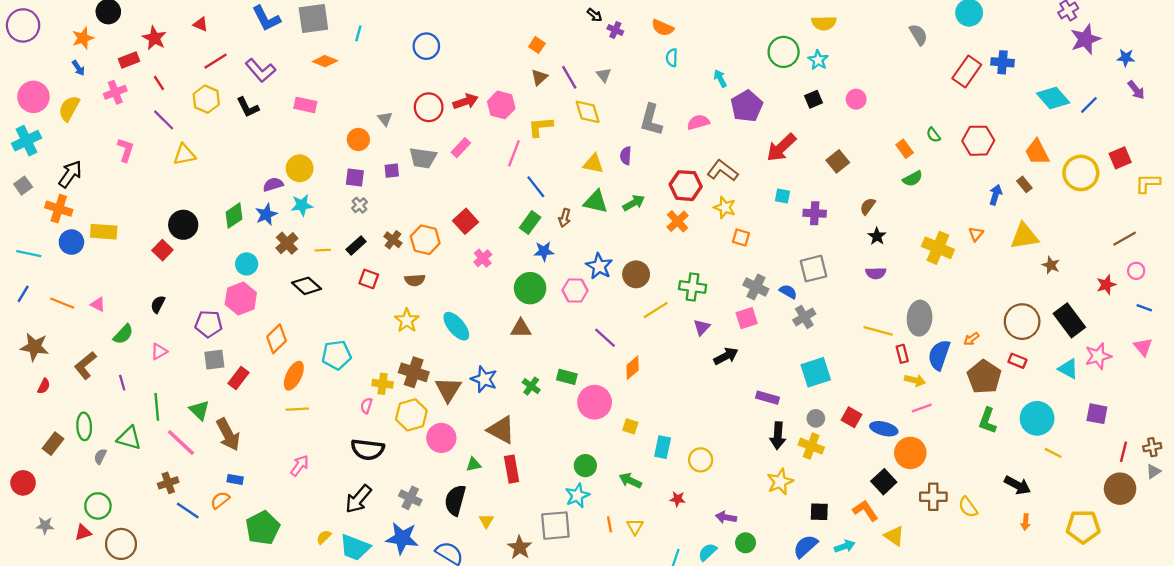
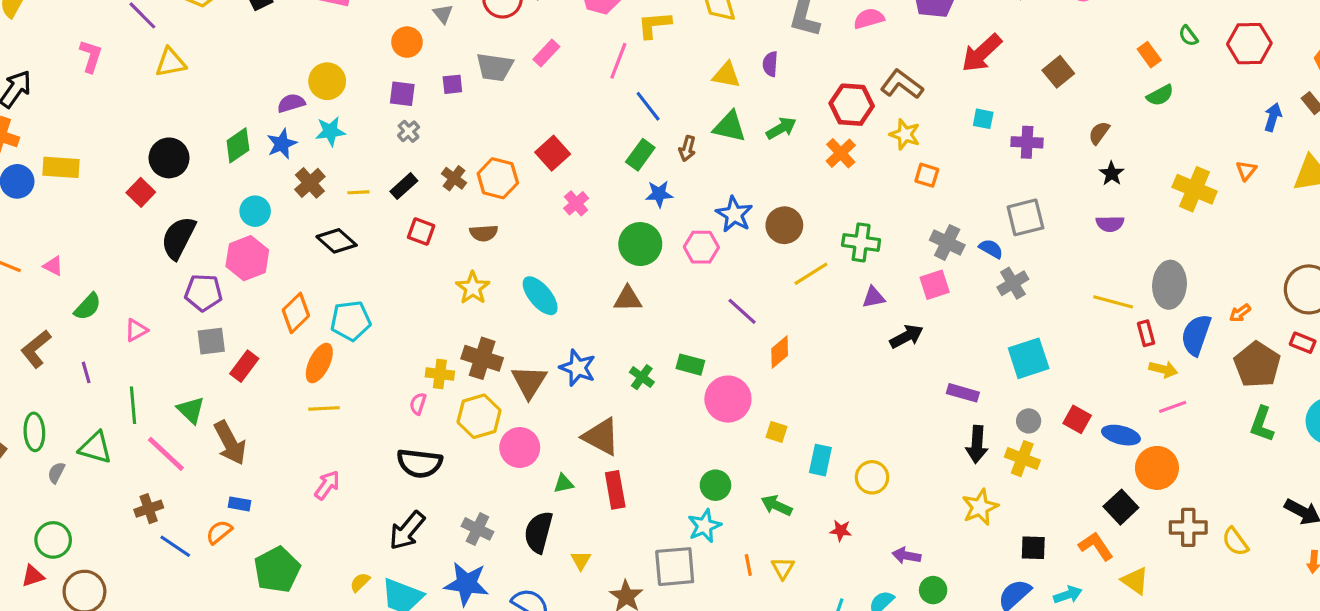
black semicircle: (158, 304) -> (178, 238), moved, size x1.8
purple triangle: (702, 327) -> (874, 297), turned 36
cyan pentagon: (336, 355) -> (351, 321), moved

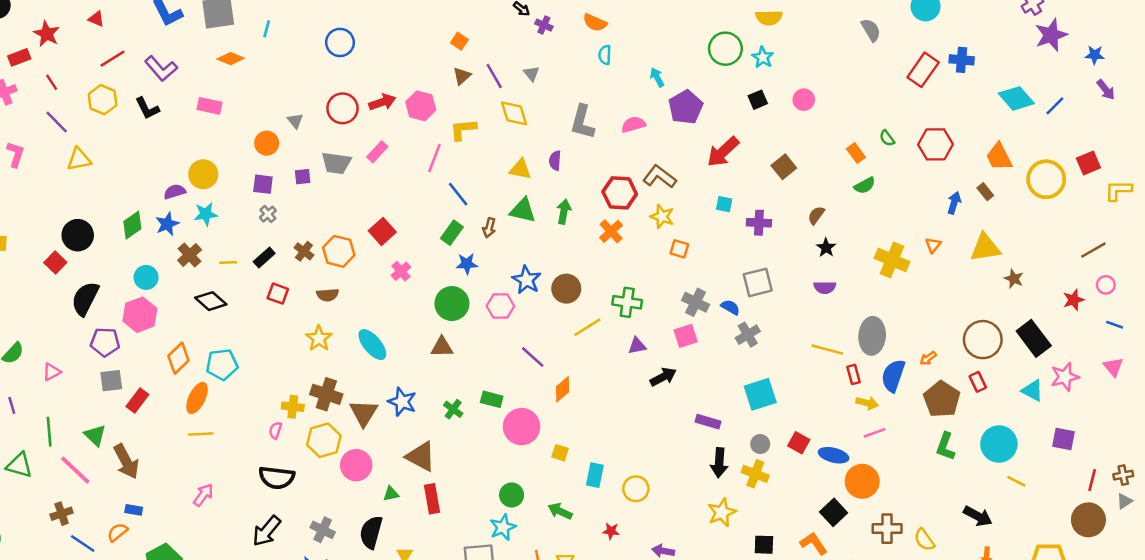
green arrow: (781, 128) -> (564, 212), turned -50
red rectangle: (1303, 343) -> (978, 382), turned 42

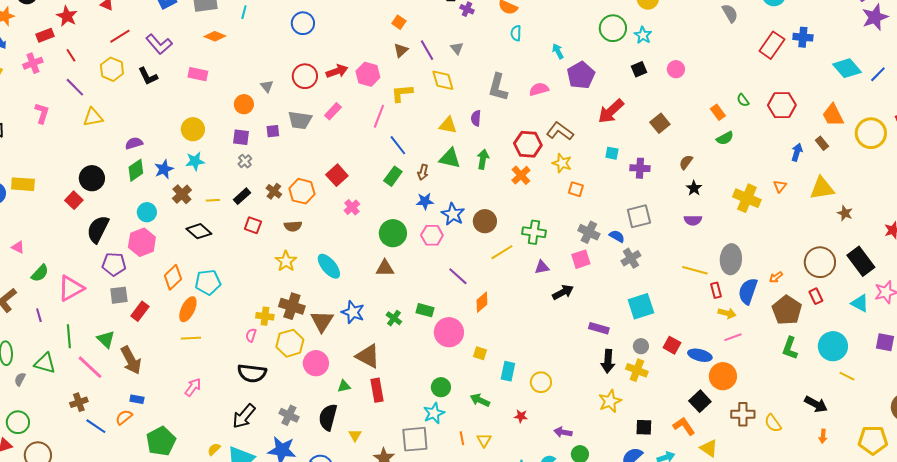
purple semicircle: (175, 192) -> (134, 143), moved
blue star: (467, 264) -> (425, 201), moved
pink triangle: (52, 372) -> (71, 288), size x1.8

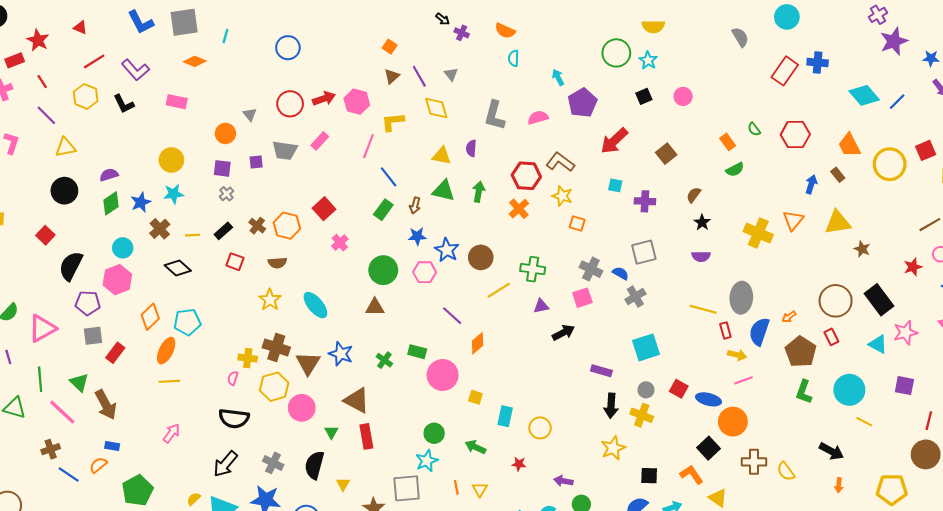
black circle: (92, 178) -> (64, 191), moved
orange triangle: (780, 186) -> (793, 220), size x1.5
green triangle: (344, 386) -> (331, 432), turned -48

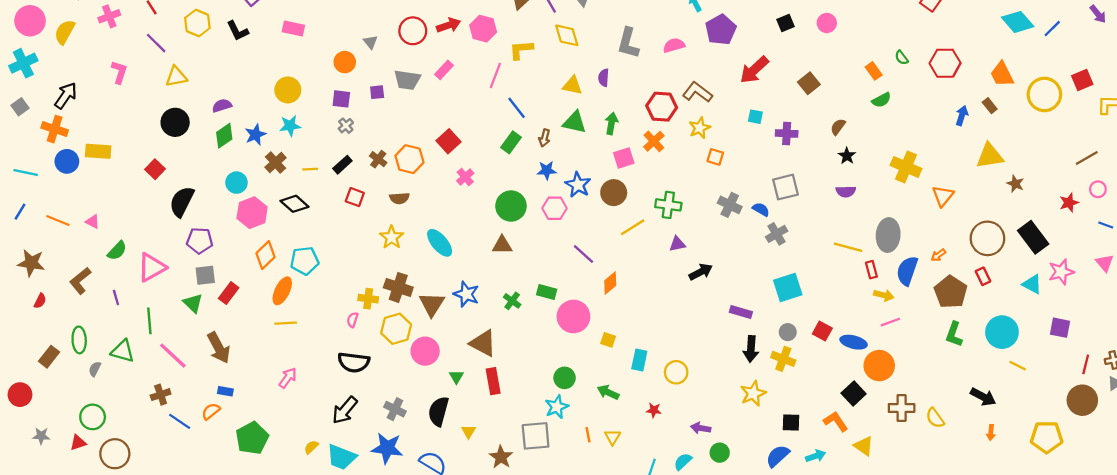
yellow star: (562, 196) -> (700, 128), turned 30
orange triangle: (793, 220) -> (943, 196), moved
pink hexagon: (117, 280) -> (252, 213), moved
pink square: (582, 298) -> (624, 158), moved
green triangle: (79, 382) -> (193, 303), moved

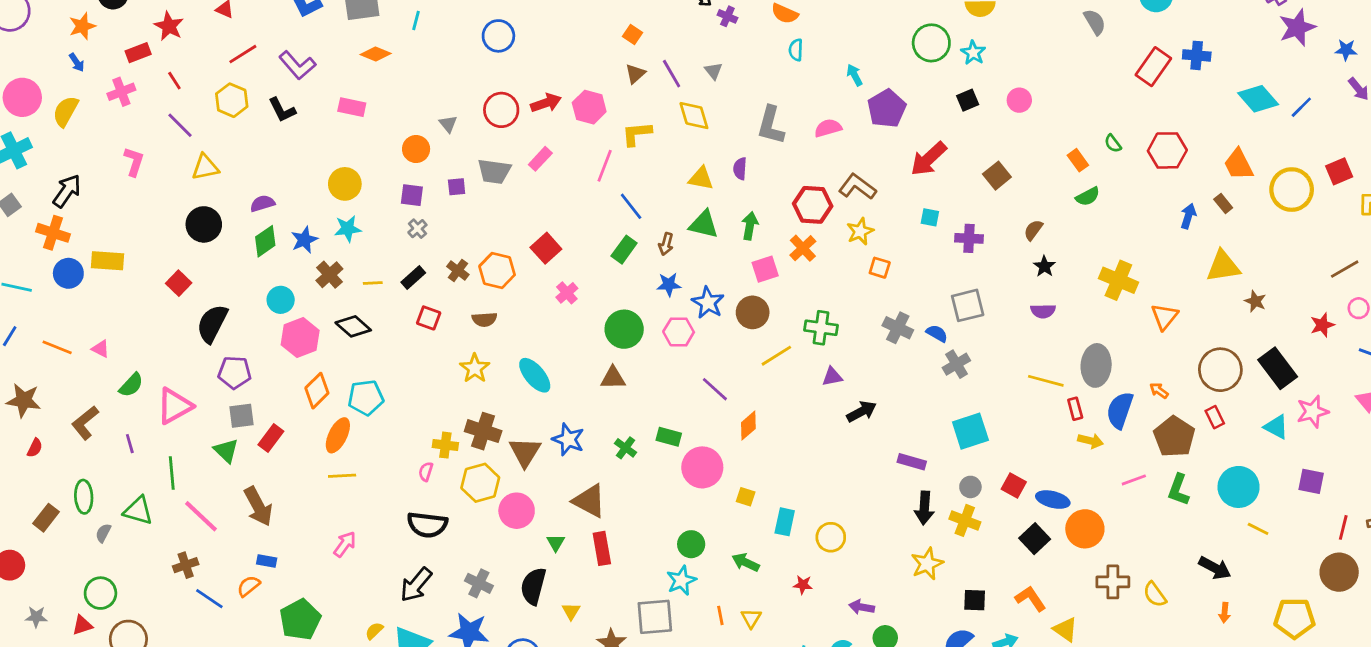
orange arrow: (938, 255) -> (1159, 391), turned 72
pink line: (890, 322) -> (1134, 480), moved
black square: (854, 393) -> (1035, 539), moved

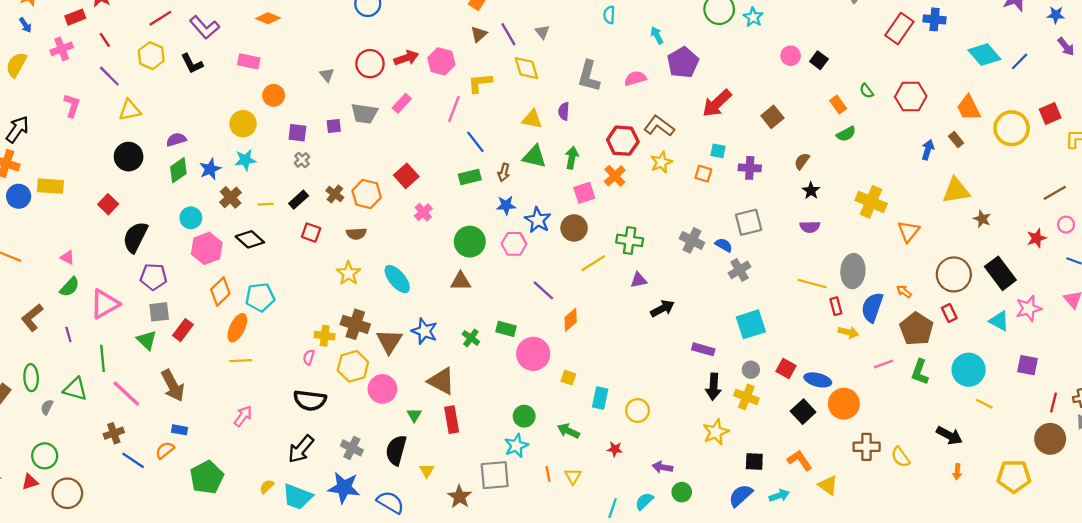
black square: (968, 100) -> (819, 60), moved, turned -30
orange circle: (416, 149) -> (274, 95), moved
green rectangle: (624, 250) -> (470, 177), turned 40
orange square: (880, 268) -> (703, 174), moved
pink triangle: (100, 349) -> (67, 257), moved

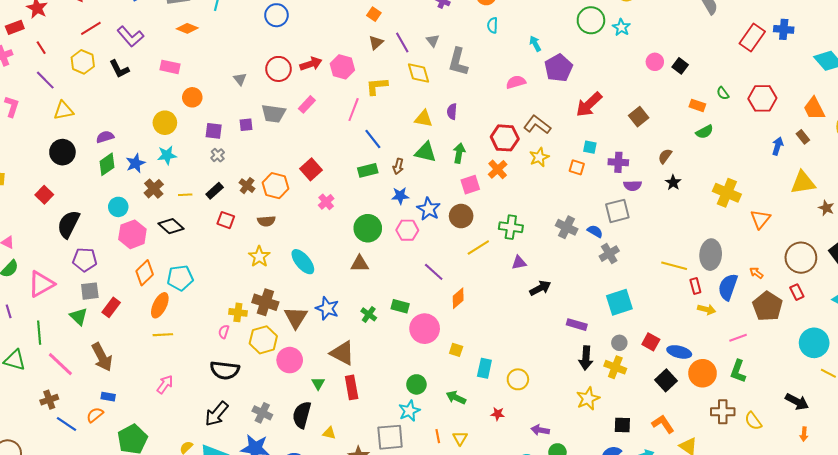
gray L-shape: (589, 76) -> (458, 62), moved
orange rectangle: (838, 104) -> (697, 105), turned -35
purple semicircle: (810, 227) -> (633, 186), moved
green L-shape: (920, 372) -> (738, 371), moved
yellow triangle: (427, 471) -> (329, 433), turned -48

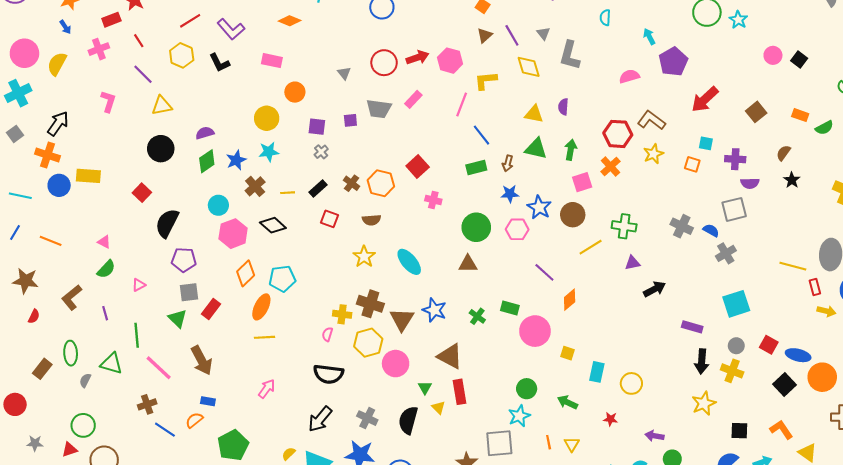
orange rectangle: (697, 105) -> (800, 115), moved
pink cross: (326, 202) -> (433, 200), turned -35
pink triangle: (41, 284) -> (139, 285), size x0.5
yellow triangle: (329, 433) -> (439, 408), moved, turned 32

